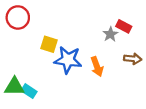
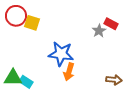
yellow square: (49, 44) -> (32, 23), moved
brown arrow: (133, 59) -> (114, 80), moved
orange arrow: (97, 67) -> (69, 72), moved, turned 36

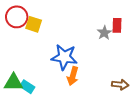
red rectangle: (111, 24) -> (117, 25), turned 64

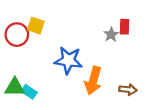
red circle: (17, 17) -> (17, 35), moved
orange arrow: (73, 76) -> (93, 81), moved, size x1.4

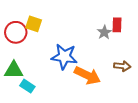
orange arrow: (93, 81) -> (87, 76), turned -80
green triangle: (15, 87) -> (14, 70), moved
brown arrow: (128, 90) -> (122, 66), moved

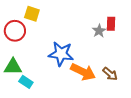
yellow square: (34, 24) -> (32, 14), moved
brown arrow: (122, 66) -> (110, 74), moved, turned 35

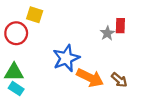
blue star: (61, 54) -> (66, 58), turned -30
cyan rectangle: (26, 82) -> (16, 89), moved

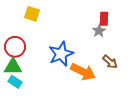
red rectangle: (120, 26) -> (104, 19), moved
red circle: (16, 33) -> (15, 47), moved
brown arrow: (119, 80) -> (110, 62), moved

